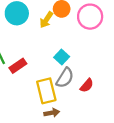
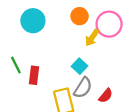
yellow arrow: (46, 20) -> (92, 38), moved
red rectangle: (18, 66) -> (34, 75), turned -49

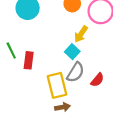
yellow arrow: (92, 38) -> (81, 34), moved

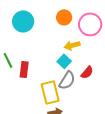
yellow arrow: (81, 34) -> (72, 45), turned 42
red semicircle: (97, 80) -> (87, 72), moved

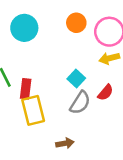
yellow arrow: (72, 45) -> (109, 58), moved
yellow rectangle: (50, 92) -> (33, 110), moved

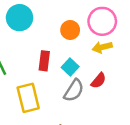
orange circle: (76, 23) -> (70, 30), moved
red rectangle: (26, 89) -> (44, 61), moved

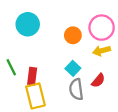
red rectangle: (44, 61) -> (32, 76), moved
gray semicircle: (74, 90) -> (76, 89), turned 140

